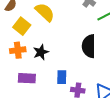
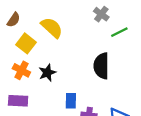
orange cross: (18, 50) -> (21, 70), turned 35
purple rectangle: (27, 78) -> (18, 101), moved

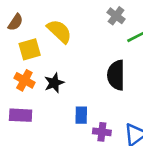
yellow square: (26, 43) -> (30, 49), turned 36

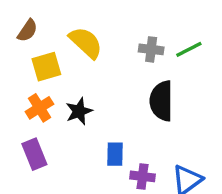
gray cross: (116, 16) -> (151, 49), moved, turned -30
orange cross: (24, 80) -> (39, 108), turned 30
purple rectangle: (21, 115) -> (34, 154), turned 65

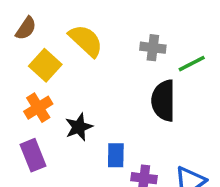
green line: (189, 49) -> (192, 64), moved
yellow square: (46, 67) -> (45, 65), turned -32
black star: (79, 111) -> (79, 127), moved

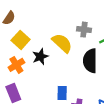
yellow semicircle: (86, 41) -> (62, 43), moved
black star: (79, 127) -> (40, 57), moved

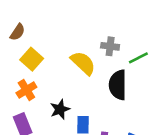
black star: (40, 57) -> (60, 109), moved

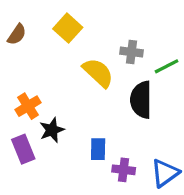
yellow square: (32, 59) -> (68, 28), moved
black star: (60, 109) -> (52, 130), moved

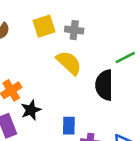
yellow square: (68, 28) -> (44, 26), turned 30
gray cross: (132, 52) -> (74, 30), moved

